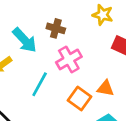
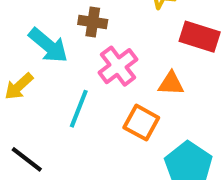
orange triangle: (105, 88) -> (171, 84), moved

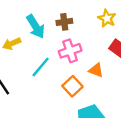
brown cross: (93, 22) -> (64, 22), turned -35

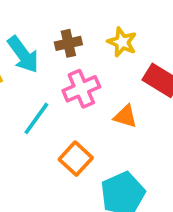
yellow star: (107, 18) -> (122, 42), moved
orange square: (72, 86) -> (76, 159), moved

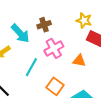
yellow star: (122, 42) -> (84, 20), moved

